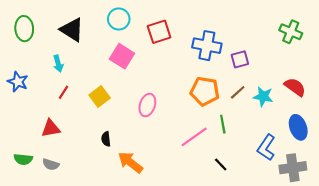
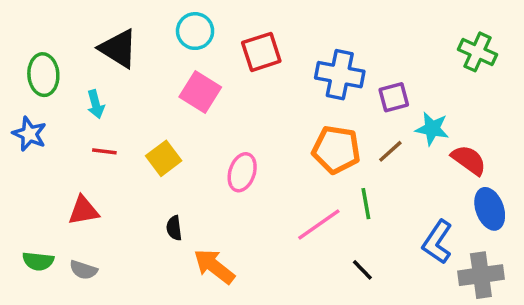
green ellipse: (24, 29) -> (43, 75), moved
red semicircle: (295, 87) -> (469, 160), moved
red line: (63, 92) -> (104, 151), turned 64
cyan star: (263, 97) -> (432, 129), moved

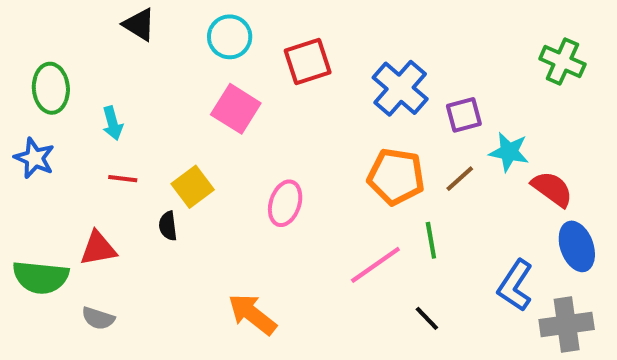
black triangle: (118, 48) -> (139, 25), moved, size x0.7
blue cross: (340, 75) -> (400, 88), turned 30
black semicircle: (174, 228) -> (168, 226), moved
green semicircle: (38, 261) -> (41, 277), moved, size x1.5

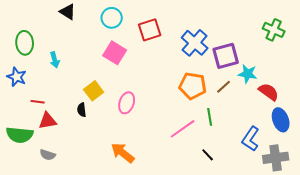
purple square: (464, 115) -> (226, 56), size x1.5
red line: (123, 179) -> (38, 102), moved
pink ellipse: (285, 203) -> (127, 103), moved

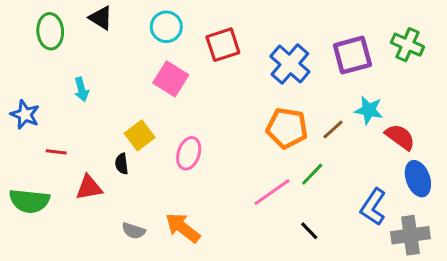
green ellipse: (25, 43) -> (50, 31), moved
purple square: (226, 56) -> (352, 55), moved
green line: (210, 117) -> (312, 174), turned 54
red triangle: (48, 121) -> (89, 188), moved
gray semicircle: (48, 155) -> (134, 231), moved

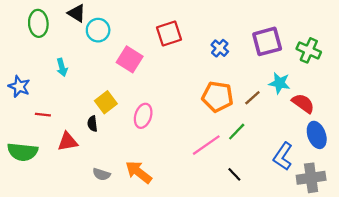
cyan circle: (166, 27) -> (98, 30), moved
green cross: (407, 45) -> (309, 50), moved
blue cross: (290, 64) -> (220, 48), size x0.6

